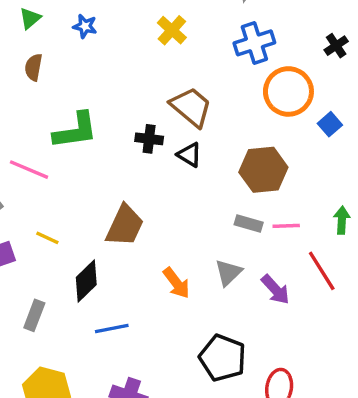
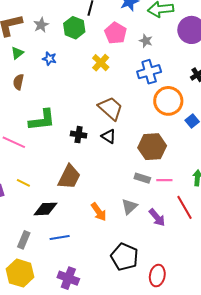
black cross: (149, 139) -> (79, 135), moved
black diamond: (86, 281) -> (46, 209), turned 40
gray rectangle: (34, 315) -> (24, 240), moved

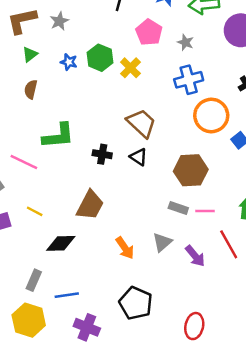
green hexagon: (74, 28) -> (100, 58), moved
blue line: (60, 237) -> (67, 295), moved
black pentagon: (124, 257) -> (136, 303), moved

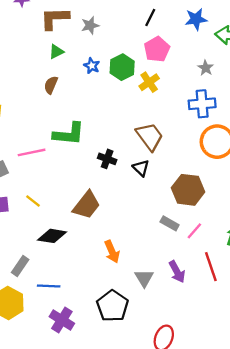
pink pentagon: (149, 32) -> (157, 49), moved
pink line: (24, 162) -> (32, 152), turned -48
pink line: (205, 211) -> (194, 231), turned -60
gray triangle: (162, 242) -> (144, 278), moved, turned -30

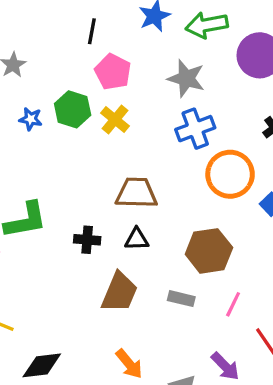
gray star: (206, 68) -> (186, 78), size x1.6
brown trapezoid: (150, 136) -> (136, 193), turned -36
black triangle: (141, 168) -> (137, 239), turned -30
brown trapezoid: (87, 205) -> (119, 292), moved
gray rectangle: (170, 223) -> (181, 299), moved

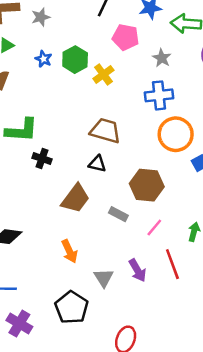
pink pentagon: (113, 72) -> (126, 37), moved, turned -30
gray star: (186, 78) -> (162, 58), size x0.7
black cross: (87, 240) -> (42, 159), moved

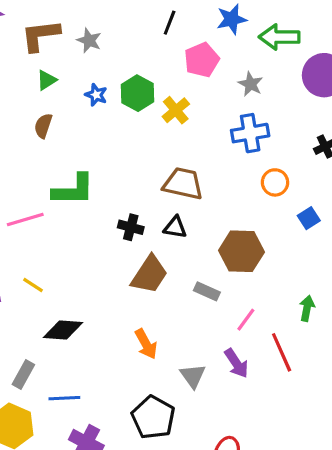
gray star: (41, 17) -> (89, 40), turned -30
pink pentagon: (126, 37) -> (202, 60), turned -30
orange circle: (176, 134) -> (275, 182), size x0.6
black cross: (42, 159) -> (131, 227), moved
pink line: (154, 228) -> (246, 320), moved

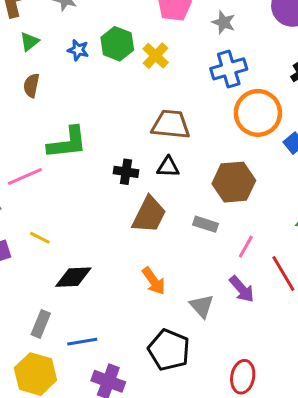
orange circle: (275, 182) -> (258, 113), size x1.8

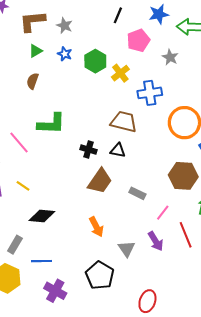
blue star: (78, 50) -> (65, 54), moved
blue cross: (229, 69) -> (150, 93), moved
pink line: (25, 176) -> (19, 142), turned 65
brown hexagon: (234, 182) -> (183, 176), moved

